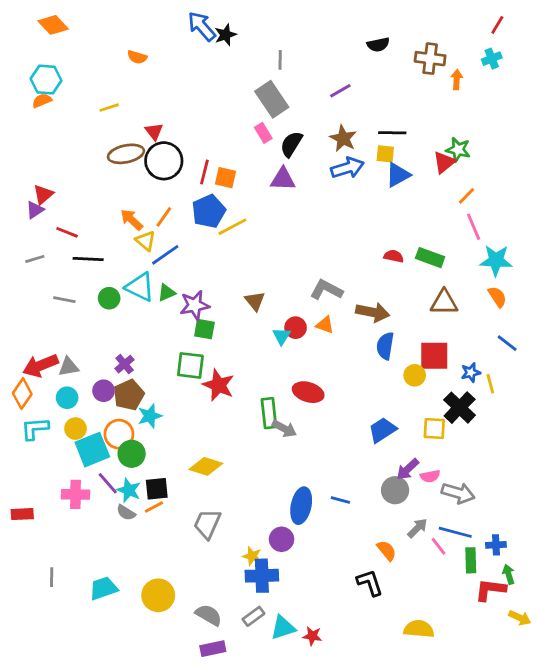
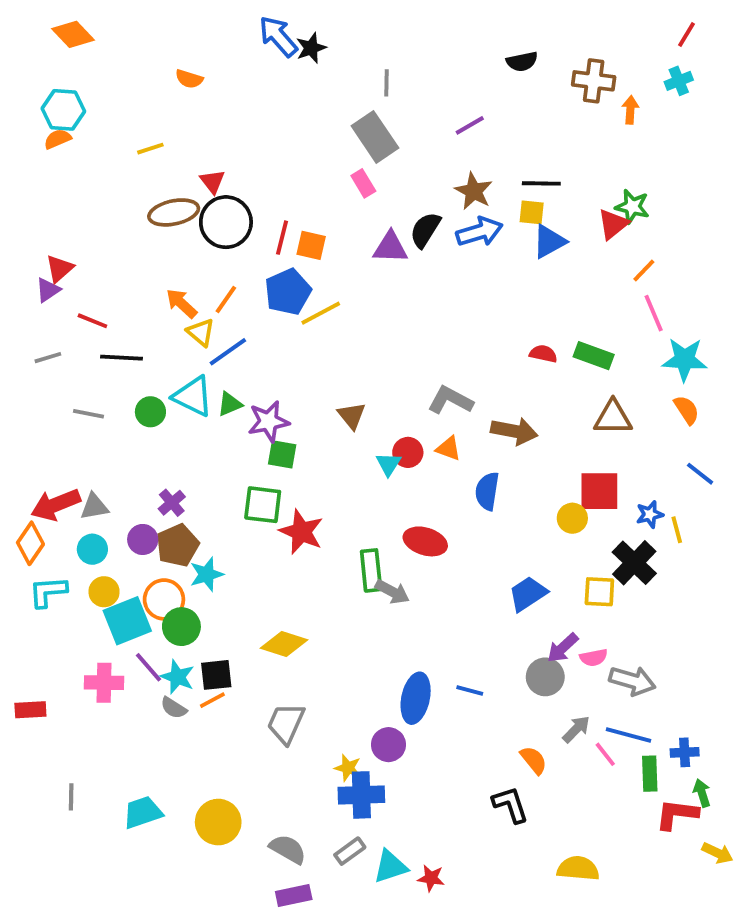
black semicircle: (291, 144) -> (425, 230), moved
blue semicircle: (385, 346) -> (487, 491), moved

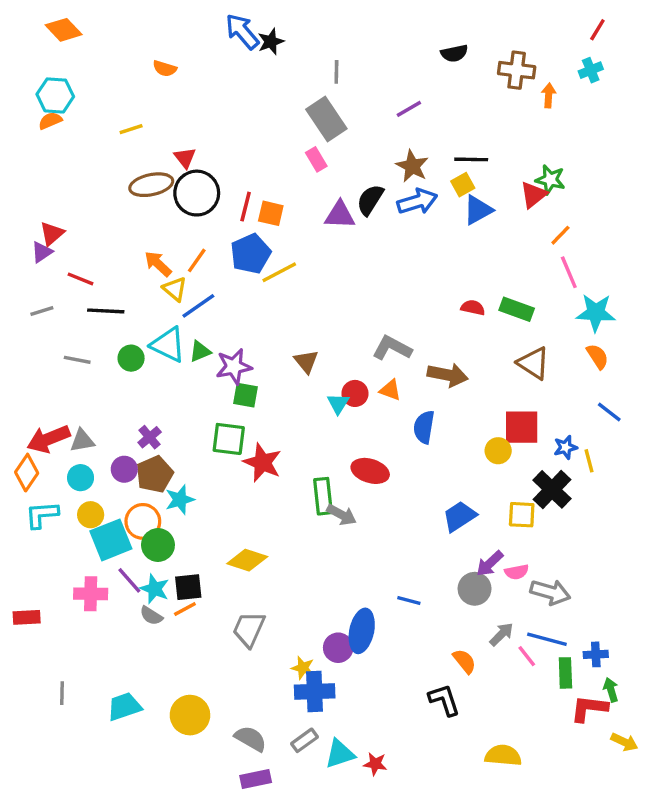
yellow square: (532, 212) -> (463, 185), turned -35
brown triangle: (613, 418) -> (533, 363), turned 33
blue ellipse: (416, 698) -> (362, 631), moved

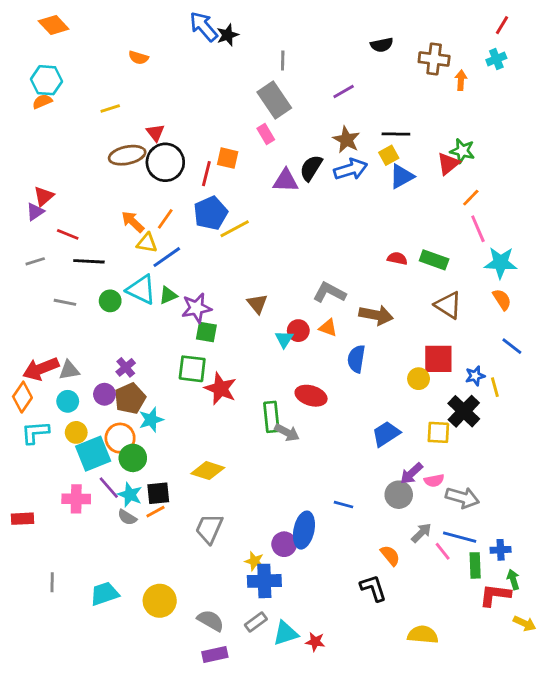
orange square: (271, 213) -> (228, 158), moved
yellow triangle: (175, 289) -> (147, 243), turned -30

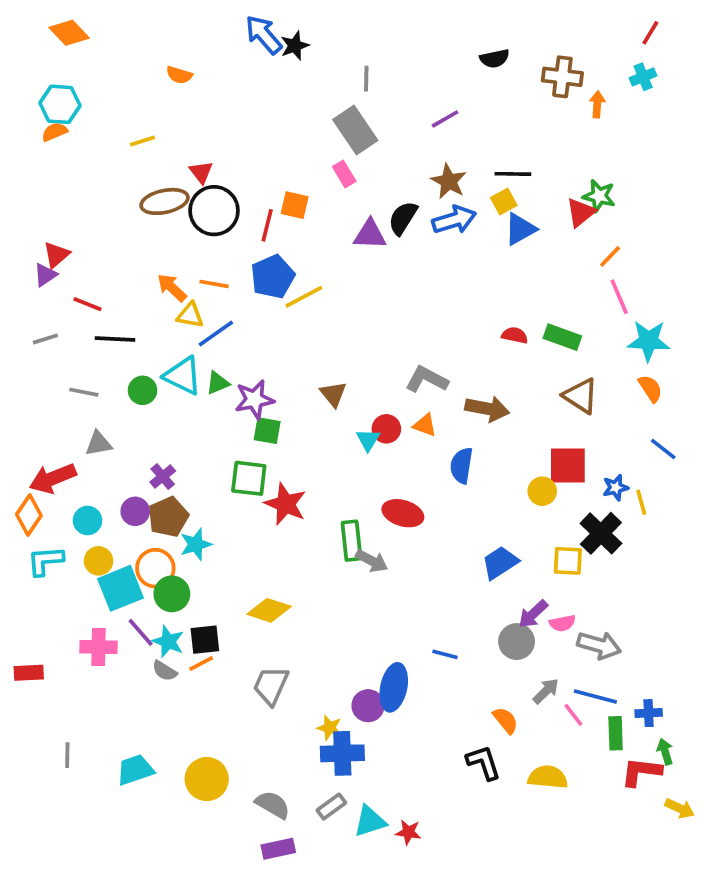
orange line: (165, 219) -> (214, 284), turned 65
gray triangle: (69, 370) -> (99, 444), moved
yellow semicircle: (423, 635) -> (548, 777), moved

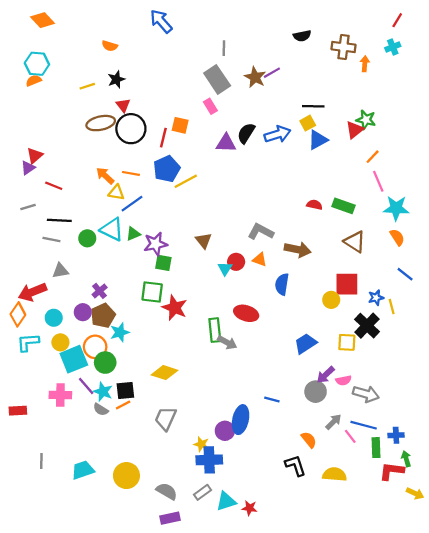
black star: (295, 46) -> (116, 79), moved
brown star: (449, 181) -> (255, 77), moved
black line: (115, 339) -> (59, 220), moved

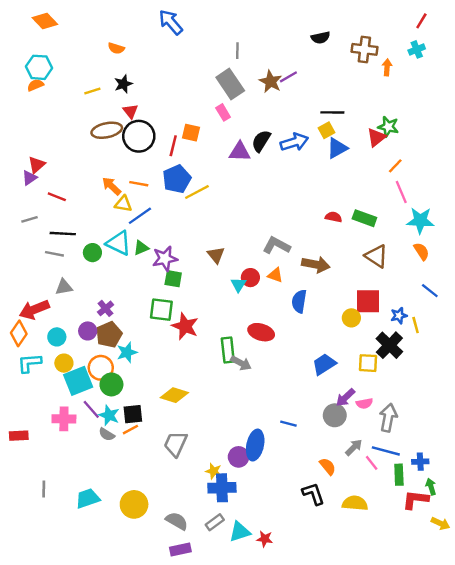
gray arrow: (366, 394) -> (388, 418), turned -95

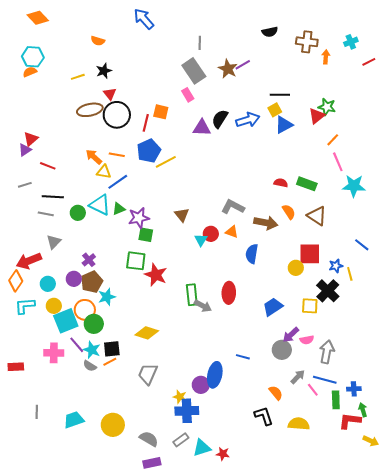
red line: (421, 21) -> (369, 62), moved, turned 32
orange semicircle: (421, 251) -> (289, 212), moved
gray triangle: (64, 287) -> (54, 242), turned -35
red ellipse: (261, 332) -> (229, 293), moved, turned 75

